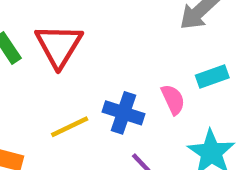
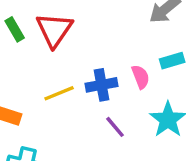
blue cross: (123, 113) -> (102, 85), turned -32

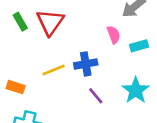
pink semicircle: (141, 77) -> (114, 35), moved

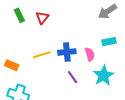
red triangle: (50, 22) -> (42, 18), size x0.6
pink semicircle: (114, 35) -> (90, 54), moved

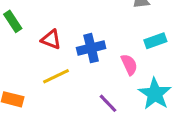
red triangle: (42, 18) -> (51, 40), moved, turned -40
blue cross: (67, 52) -> (91, 48), moved

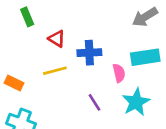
cyan rectangle: (155, 41) -> (145, 57), size x1.5

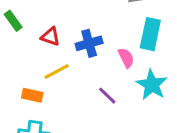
cyan rectangle: (145, 57) -> (150, 34), turned -56
orange rectangle: (14, 83) -> (32, 95), moved

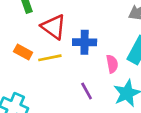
red triangle: (50, 37) -> (54, 27), size x1.5
orange rectangle: (32, 95) -> (23, 52), moved

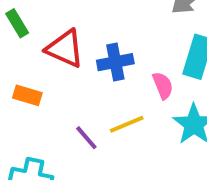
yellow line: (50, 58) -> (127, 124), moved
purple line: (87, 91) -> (86, 138), moved

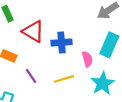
purple line: (86, 138) -> (31, 76), moved

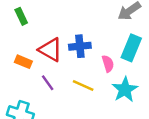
red triangle: (33, 31) -> (50, 50), moved
yellow line: (64, 79) -> (83, 85), turned 42

